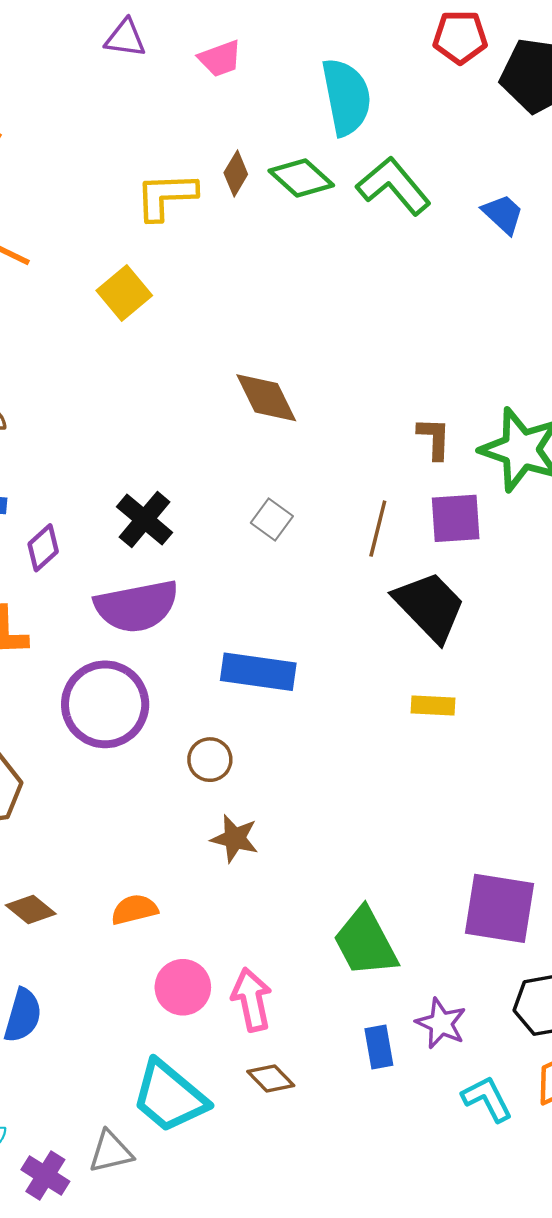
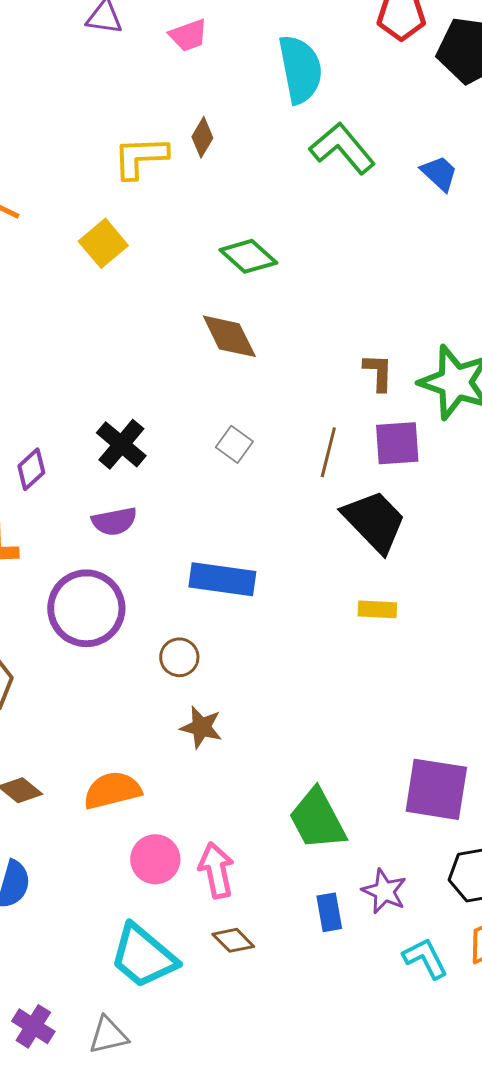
green diamond: (301, 178) -> (248, 256), moved
purple semicircle: (137, 606) -> (114, 521), size x0.6
orange semicircle: (134, 909) -> (112, 790), size x1.4
gray triangle: (111, 1152) -> (108, 1035), moved

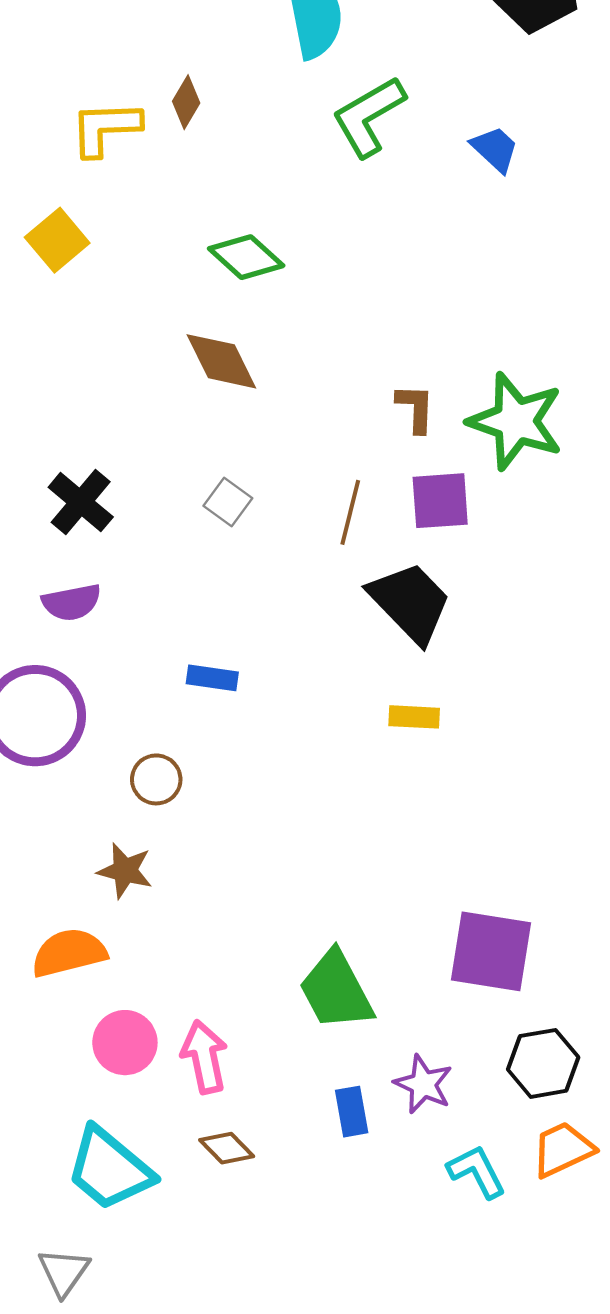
green L-shape: (342, 148) -> (369, 116), turned -80
blue rectangle: (222, 579) -> (212, 678), size x0.6
brown star: (201, 727) -> (125, 871), moved
gray triangle: (108, 1035) -> (64, 1272), turned -42

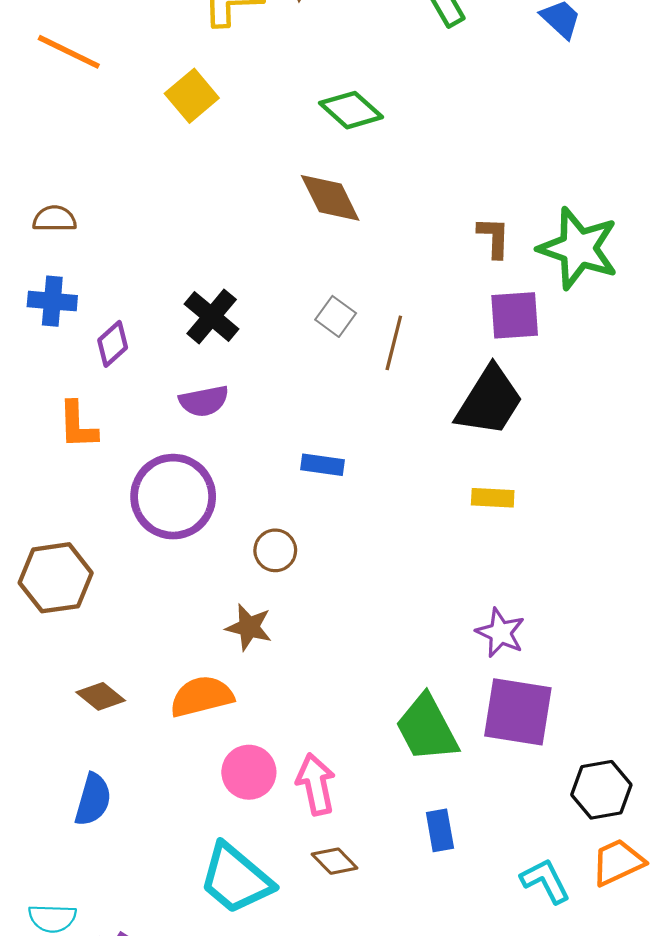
brown line: (350, 512) -> (394, 343), moved
black trapezoid: (410, 602) -> (489, 401), turned 76
purple square: (491, 951) -> (518, 712), moved
purple star: (423, 1084) -> (500, 633), moved

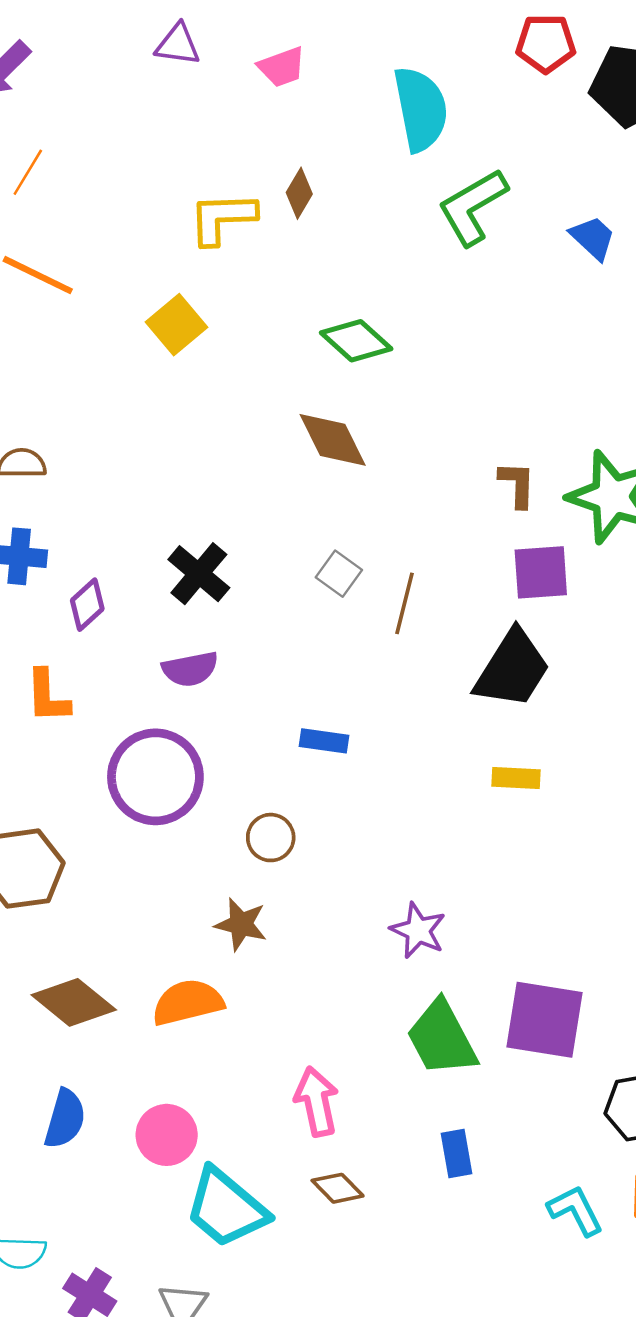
purple star: (500, 633) -> (418, 930), moved
brown diamond: (101, 696) -> (74, 1002), size x1.5
pink circle: (249, 772) -> (167, 1135), moved

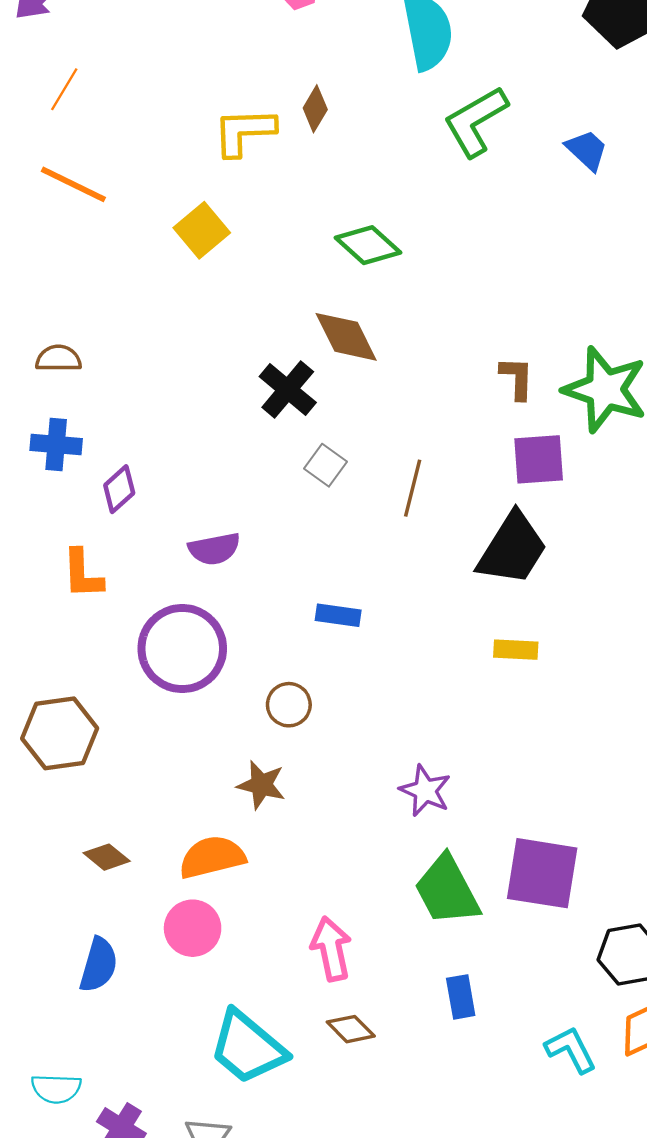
black cross: (199, 574) -> (288, 390), moved
gray square: (339, 574) -> (325, 465), moved
brown diamond: (74, 1002) -> (107, 857), size x0.6
pink circle: (167, 1135) -> (193, 928), moved

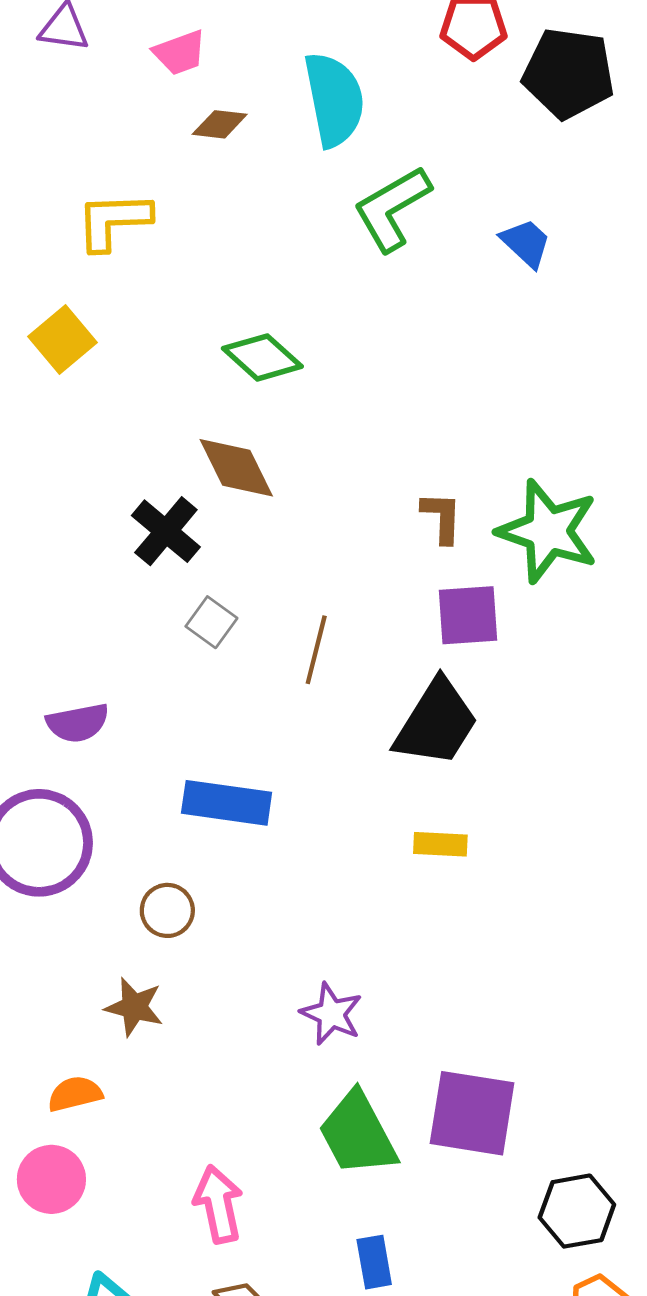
brown diamond: (315, 109) -> (220, 124), moved, turned 66
blue rectangle: (338, 615) -> (227, 803), size x1.6
orange semicircle: (212, 857) -> (75, 1094), size x0.7

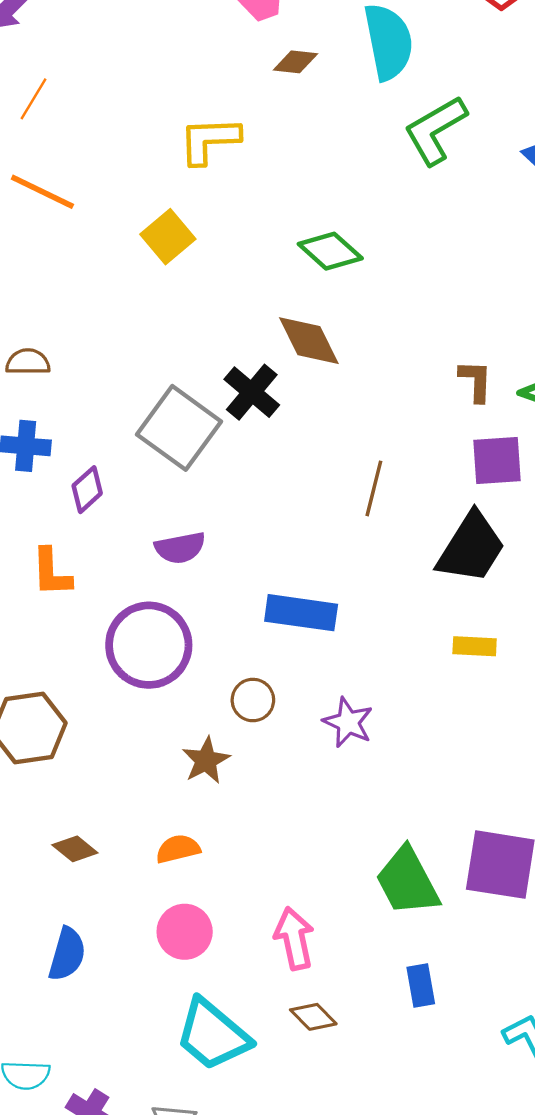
gray square: (211, 622) -> (179, 428), moved, size x2.0
brown star: (134, 1007) -> (206, 760), moved, turned 30
purple star: (331, 1014) -> (348, 722), moved
pink circle: (51, 1179) -> (185, 932), moved

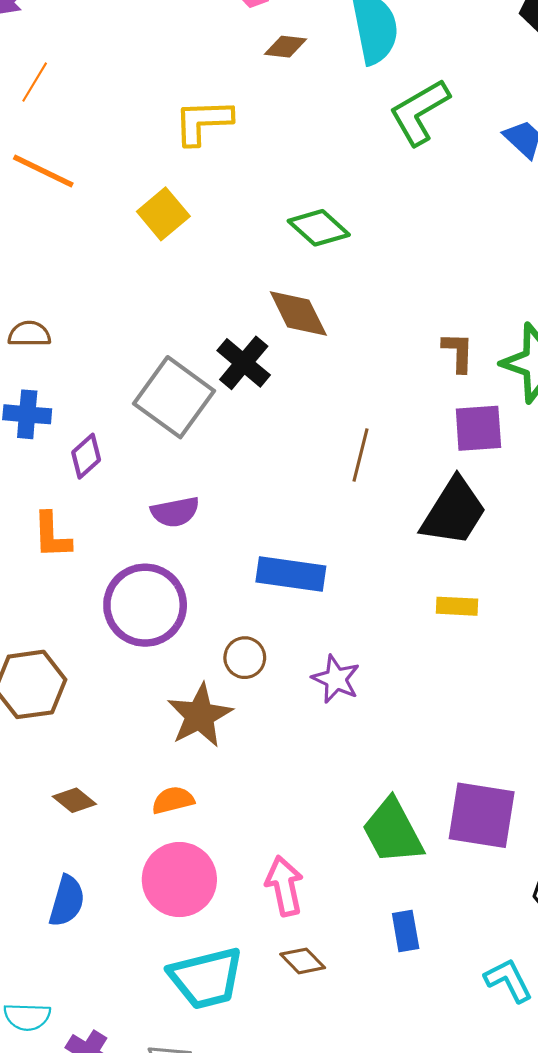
brown star: (206, 760) -> (200, 716), size x1.4
pink circle: (185, 932) -> (179, 880), size x1.4
cyan trapezoid: (213, 1035) -> (206, 978), turned -54

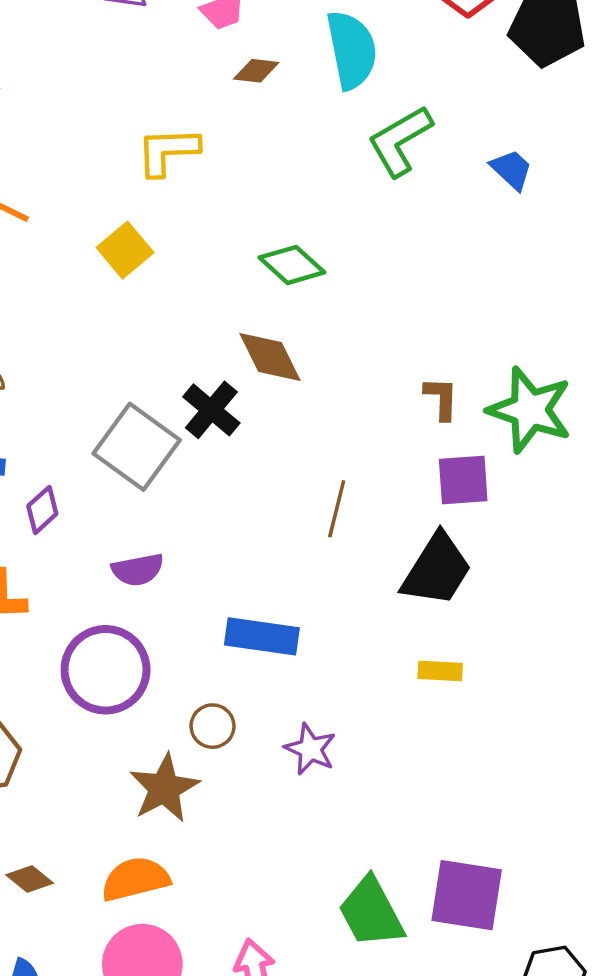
orange semicircle: (173, 800) -> (135, 879), size x1.5

